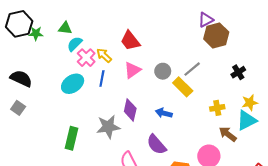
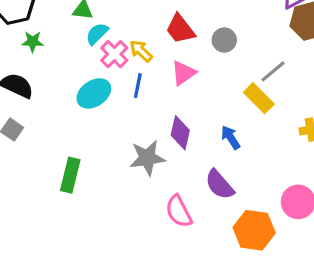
green star: (36, 33) -> (33, 42), moved
gray circle: (163, 71) -> (224, 40), moved
blue arrow: (164, 113) -> (231, 137), turned 42
green rectangle: (71, 138) -> (70, 175), moved

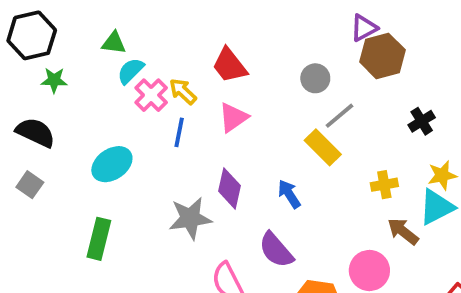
gray circle: (224, 40) -> (315, 78), moved
cyan ellipse: (94, 93) -> (112, 164), moved

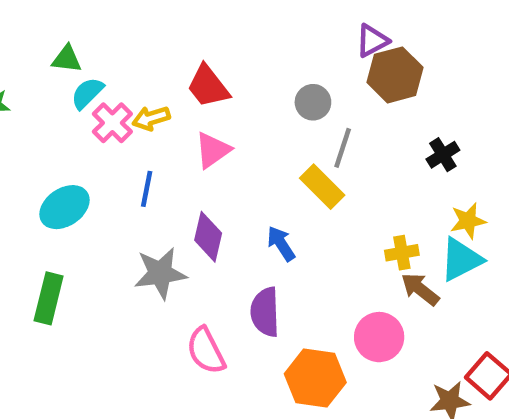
yellow arrow: (183, 91) -> (151, 118), turned -60
gray line: (340, 116) -> (343, 148), turned -32
blue line: (179, 132) -> (147, 189), moved
yellow cross: (384, 185) -> (402, 253), moved
purple semicircle: (276, 250) -> (265, 312), turned 39

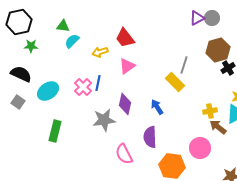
brown hexagon: (395, 75) -> (218, 50), moved
gray circle: (313, 102) -> (212, 18), moved
pink cross: (112, 123) -> (83, 87), moved
cyan ellipse: (64, 207) -> (48, 91), moved

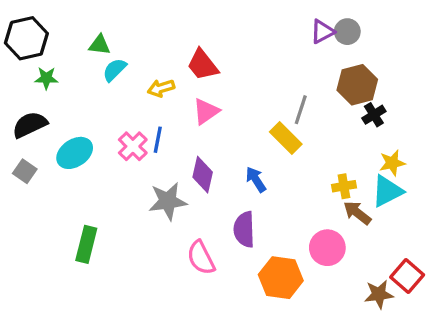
black semicircle: (21, 74) -> (30, 125), turned -50
green rectangle: (55, 131) -> (86, 244), moved

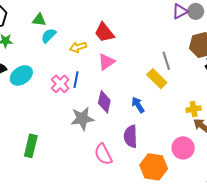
gray line: (301, 110) -> (166, 61), turned -36
cyan ellipse: (75, 153) -> (21, 75), moved

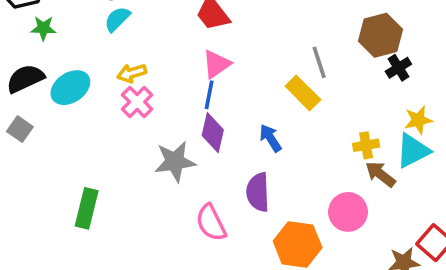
yellow arrow: (78, 47) -> (132, 73), moved
blue line: (76, 80) -> (209, 95), moved

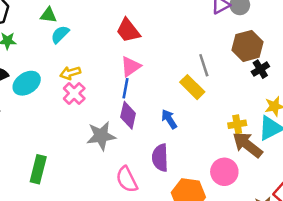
brown arrow: (380, 174) -> (247, 145), size x1.4

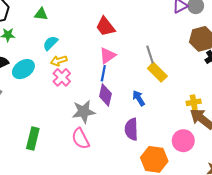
cyan semicircle: (60, 34) -> (50, 43), moved
gray line: (204, 65) -> (150, 55), moved
pink semicircle: (127, 179) -> (81, 139), moved

